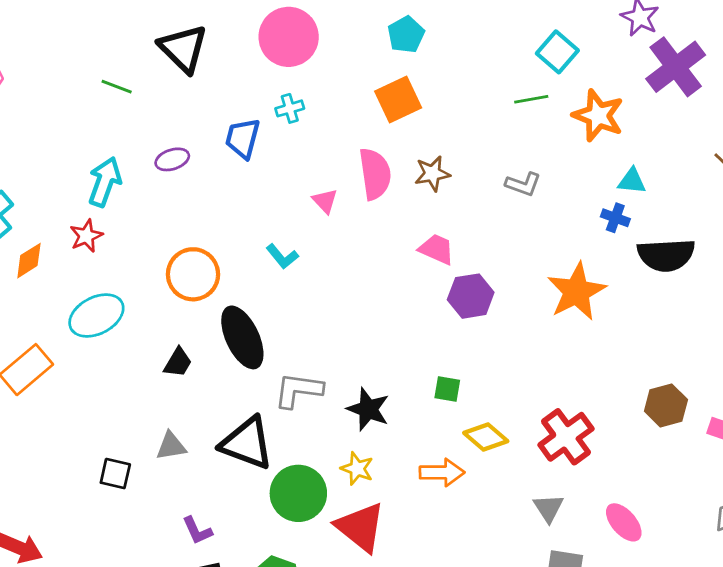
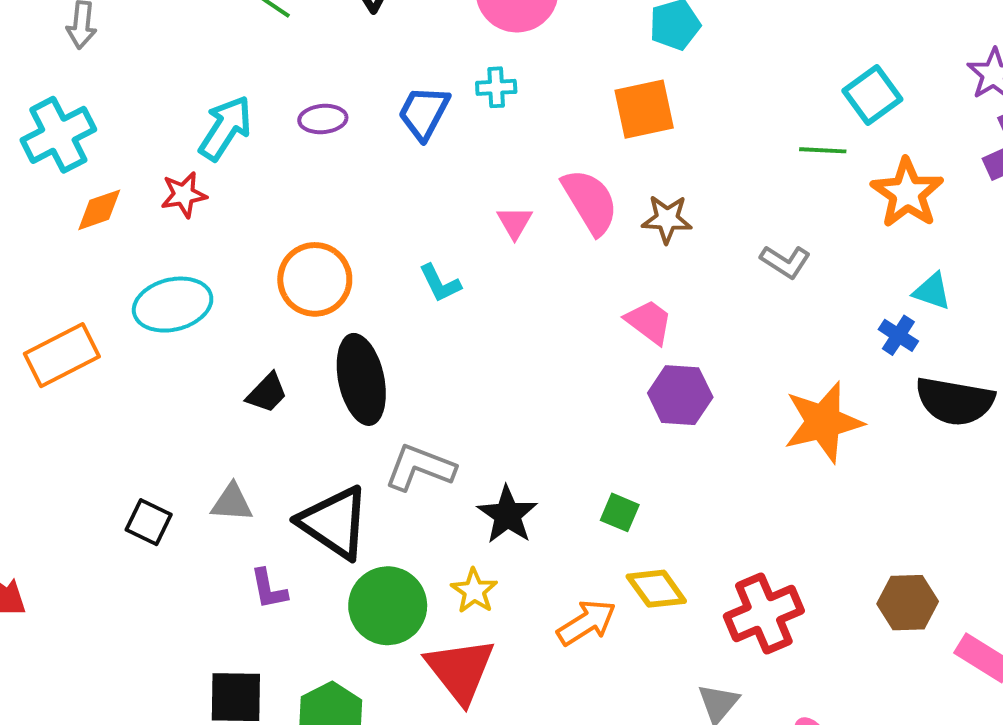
pink semicircle: (375, 174) -> (590, 202), turned -36
orange arrow: (442, 472) -> (587, 622), turned -45
purple L-shape: (197, 530) -> (269, 589), moved

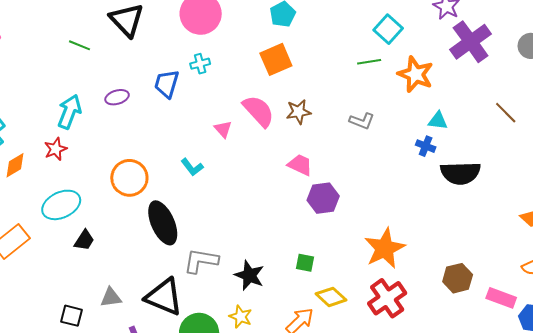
black trapezoid: (267, 393) -> (84, 240), moved
orange star: (823, 422) -> (385, 248), moved

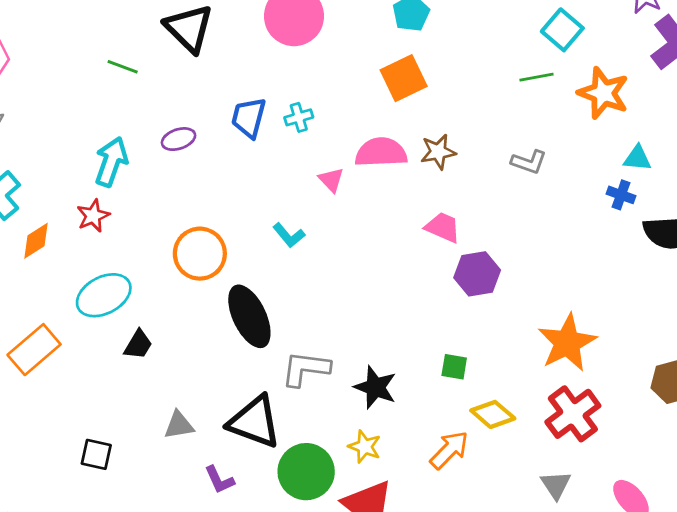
cyan cross: (200, 64) -> (299, 117), moved
pink semicircle: (259, 111) -> (381, 152), turned -48
black square: (71, 316) -> (96, 454), moved

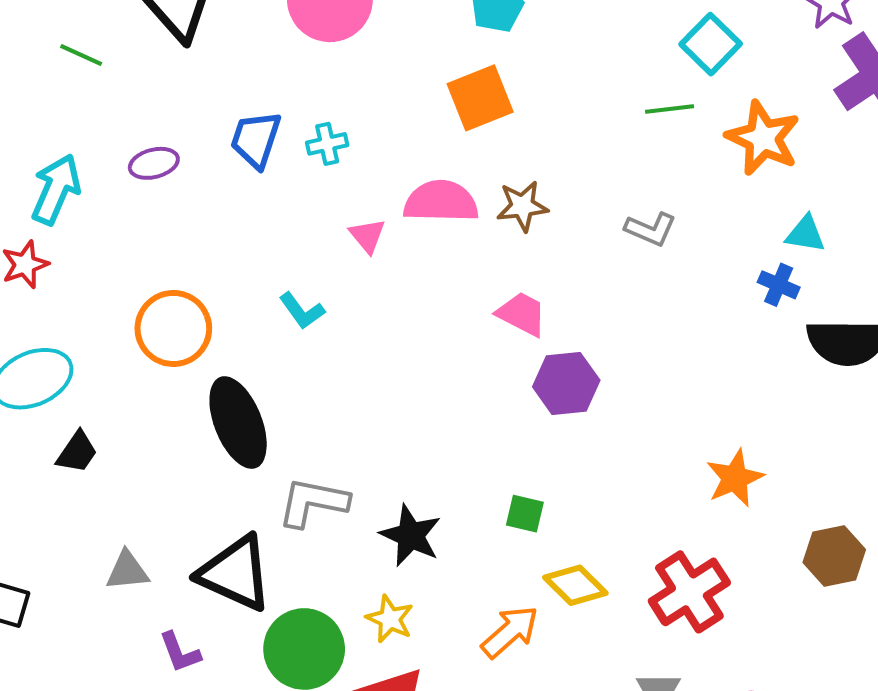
orange star: (567, 343) -> (735, 478), moved, size x0.7

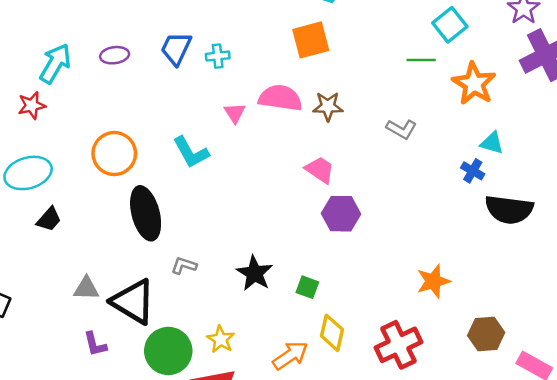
cyan L-shape: (302, 311) -> (191, 152), size x1.4
gray L-shape: (313, 502) -> (184, 266), size x0.6
black star: (411, 535) -> (255, 273), moved
gray triangle: (127, 571) -> (86, 288), moved
yellow diamond: (575, 585) -> (332, 333), turned 51

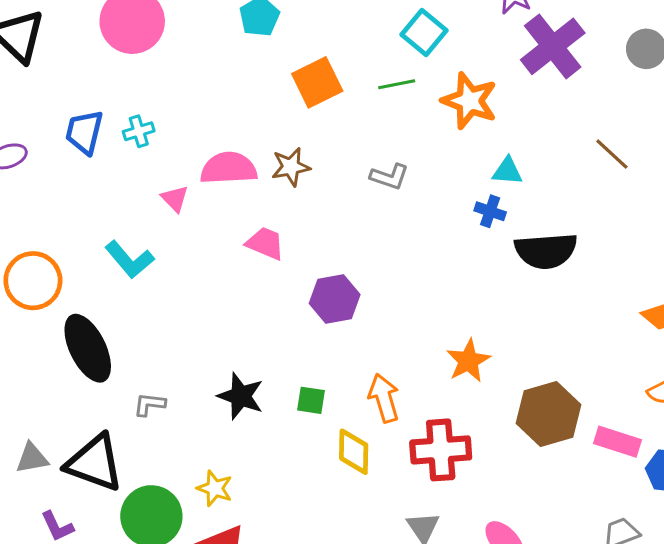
orange square: (311, 40) -> (317, 82), moved
pink trapezoid: (320, 170) -> (265, 243), moved
brown hexagon: (486, 334) -> (549, 414), size x1.4
red cross: (398, 345) -> (441, 450), turned 33
orange arrow: (290, 355) -> (384, 398), moved, turned -60

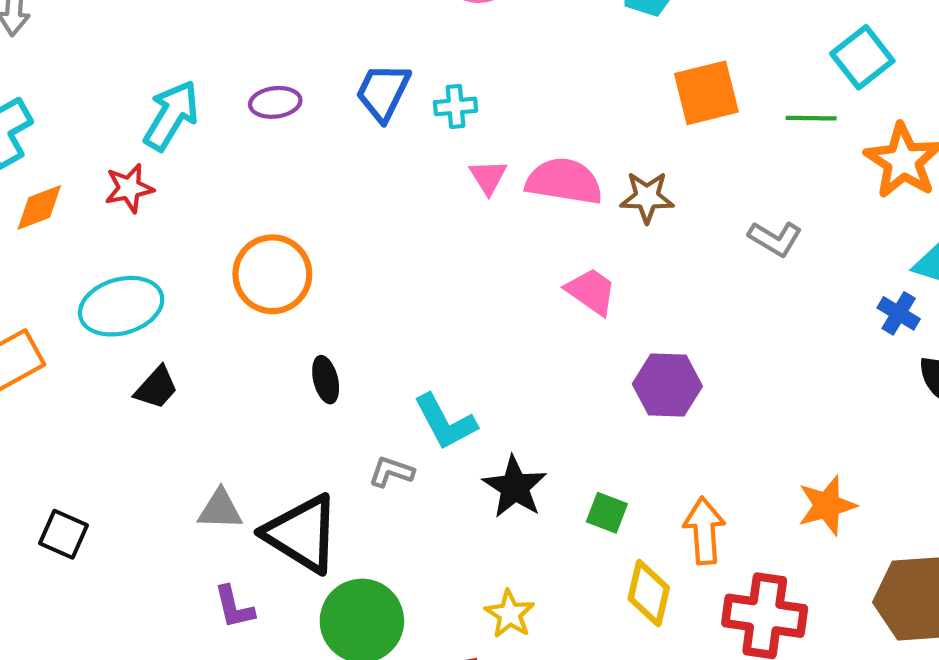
pink triangle: (175, 199) -> (488, 177), moved
cyan L-shape: (129, 260) -> (445, 422), moved
black ellipse: (88, 348) -> (326, 380), size x0.5
yellow star: (215, 488) -> (510, 614), moved

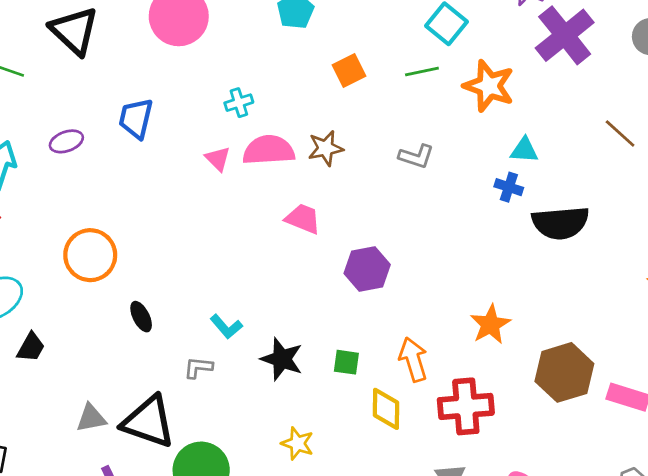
orange square: (706, 93) -> (349, 71), size x0.7
cyan cross: (455, 106) -> (239, 103), moved
cyan L-shape: (445, 422) -> (226, 327), size x0.7

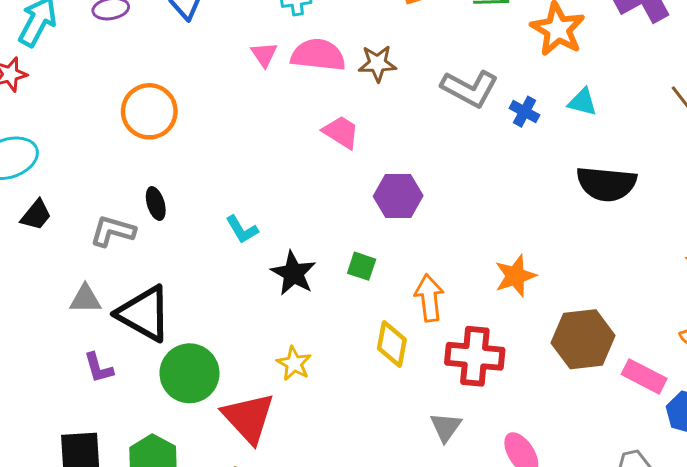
gray L-shape: (416, 156) -> (470, 89), size x1.5
blue cross: (509, 187) -> (525, 112), moved
orange circle: (90, 255) -> (149, 111), moved
green square: (346, 362) -> (362, 266), moved
gray L-shape: (198, 368) -> (113, 231), moved, size x1.4

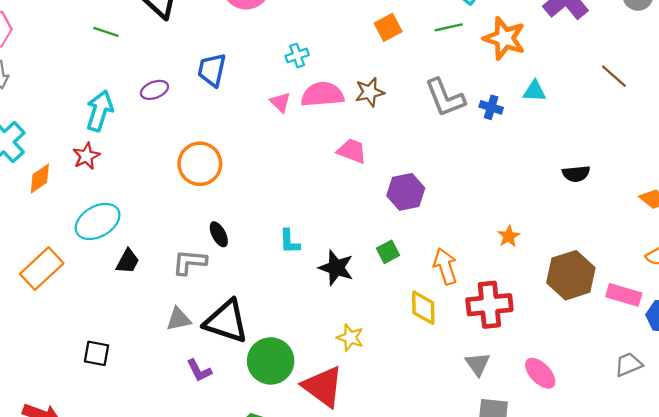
gray L-shape: (470, 89) -> (445, 98), turned 51
black semicircle: (606, 184) -> (576, 174), moved, size x0.6
cyan L-shape: (242, 230) -> (290, 241), turned 40
green square: (362, 266) -> (388, 252), turned -35
orange star: (515, 276) -> (509, 236), size x0.7

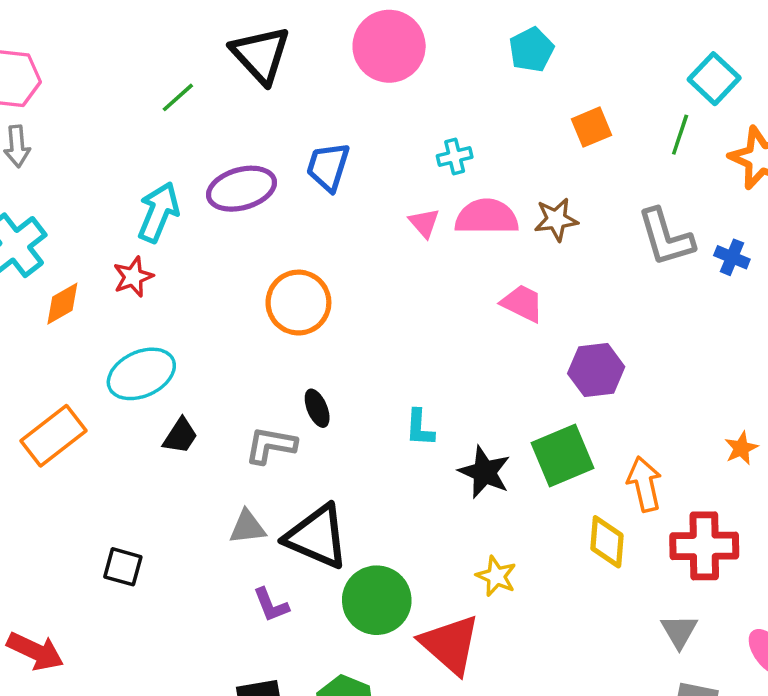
green line: (449, 27) -> (680, 135), turned -64
green line: (106, 32) -> (178, 97), turned -65
purple ellipse: (154, 90) -> (241, 189), size x1.6
green square: (388, 252) -> (562, 456), size x1.8

